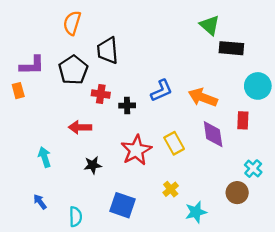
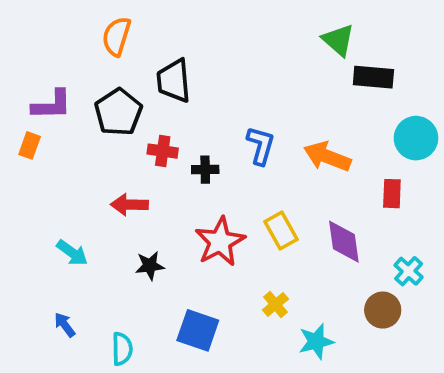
orange rectangle: (18, 91) -> (30, 145), turned 35
blue L-shape: (161, 91) -> (261, 145), turned -50
purple diamond: (213, 134) -> (344, 242), moved
cyan arrow: (45, 157) -> (72, 253), turned 144

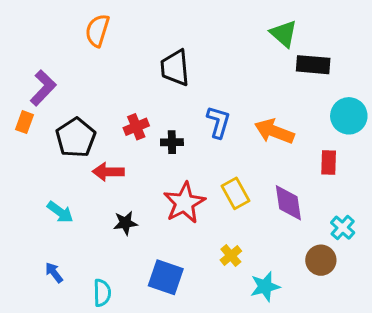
black trapezoid: (174, 81) -> (175, 68), moved
purple L-shape: (52, 105) -> (43, 88), turned -45
black pentagon: (118, 112) -> (76, 138), moved
red cross: (163, 151) -> (136, 127), turned -30

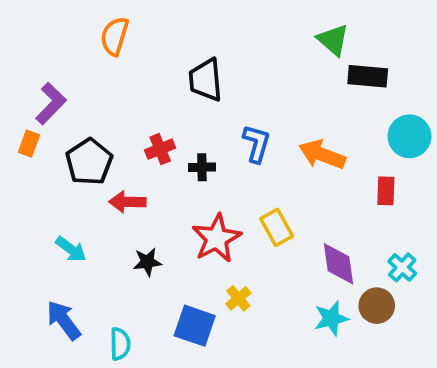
purple diamond: (288, 203) -> (339, 264), moved
yellow cross: (231, 256) -> (238, 298), moved
blue arrow: (54, 273) -> (64, 320), size x1.6
cyan star: (265, 287) -> (331, 318), moved

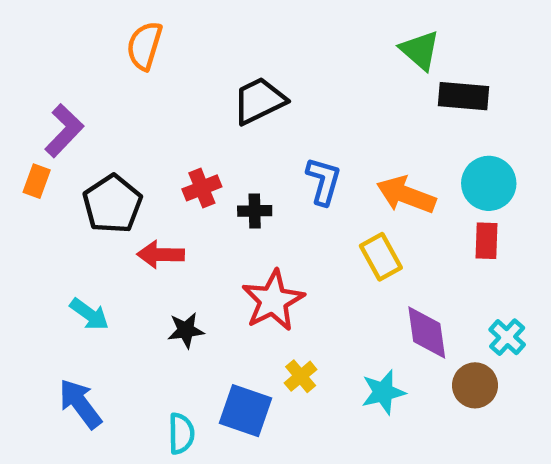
black trapezoid: (206, 80) -> (259, 101), turned 69
cyan circle: (410, 136) -> (489, 183), moved
yellow rectangle: (277, 227) -> (381, 257), moved
cyan star: (331, 318) -> (383, 392), moved
cyan semicircle: (120, 344) -> (181, 434), moved

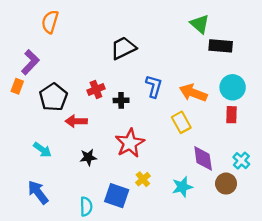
orange semicircle: (144, 46) -> (50, 22), moved

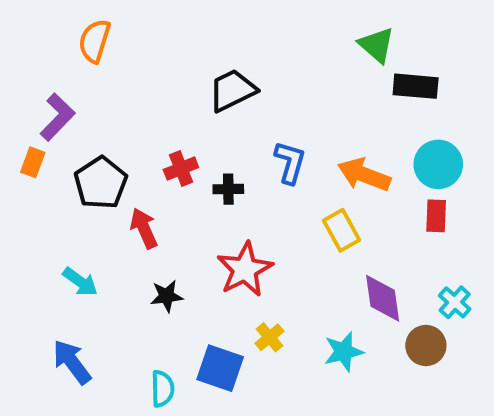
red arrow: (76, 121) -> (144, 228), turned 65

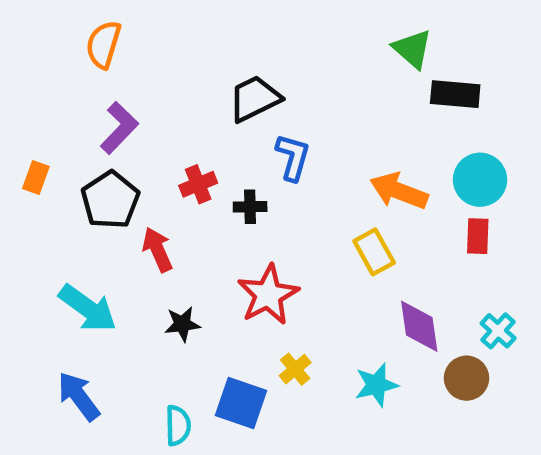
purple L-shape: (57, 117) -> (119, 128), moved
blue L-shape: (290, 162) -> (293, 157), moved
cyan arrow: (80, 282) -> (88, 308), size x1.5

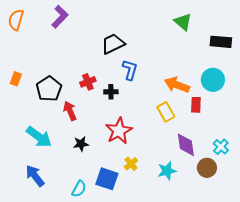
orange semicircle: (103, 44) -> (16, 20), moved
black rectangle: (455, 94) -> (221, 42), moved
purple L-shape: (119, 128) -> (60, 17), moved
red rectangle: (478, 236) -> (196, 105), moved
cyan semicircle: (178, 426) -> (79, 189), turned 30

